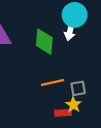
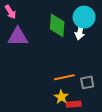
green diamond: (44, 42) -> (57, 25), moved
yellow star: (73, 105) -> (61, 97), moved

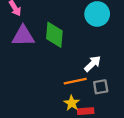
green diamond: (57, 25) -> (54, 35), moved
white arrow: (80, 32) -> (93, 64), moved, turned -147

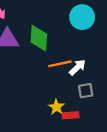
orange line: (75, 81) -> (60, 64), moved

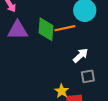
orange line: (60, 64) -> (65, 28), moved

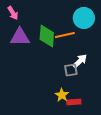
gray square: (88, 76) -> (71, 70), moved

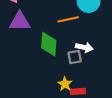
green diamond: (47, 36) -> (49, 44), moved
white arrow: (80, 61) -> (84, 47), turned 56

